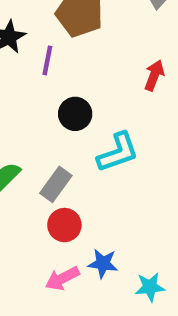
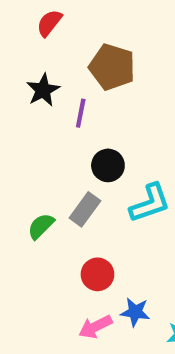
gray rectangle: (56, 184) -> (85, 209), moved

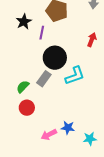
black circle: (108, 165) -> (55, 58), size x1.5
red circle: (97, 274) -> (27, 108), moved

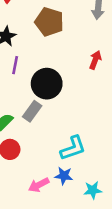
purple line: (42, 33) -> (15, 65), moved
cyan L-shape: (75, 76) -> (73, 148), moved

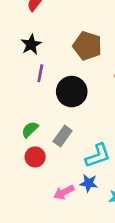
brown pentagon: (49, 22) -> (87, 46), moved
gray rectangle: (32, 111) -> (63, 136), moved

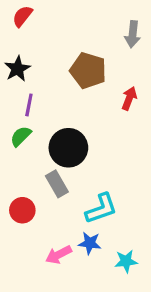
black circle: (72, 92) -> (68, 148), moved
green semicircle: (30, 129) -> (21, 136), moved
gray rectangle: (63, 136) -> (57, 184), turned -66

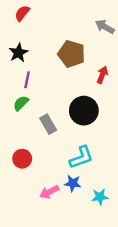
gray arrow: (133, 34) -> (105, 27), turned 114
black circle: (68, 148) -> (84, 111), moved
gray rectangle: (57, 184) -> (48, 124), moved

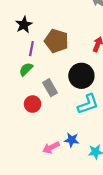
brown pentagon: (71, 54) -> (56, 41), moved
cyan L-shape: (81, 157) -> (88, 104), moved
red circle: (22, 159) -> (33, 104), moved

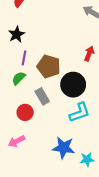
brown pentagon: (56, 41) -> (49, 66), moved
blue star: (72, 140) -> (64, 148), size x1.5
pink arrow: (51, 147) -> (17, 141), moved

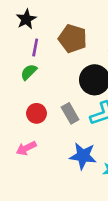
brown pentagon: (49, 66) -> (73, 39), moved
gray rectangle: (42, 96) -> (70, 113), moved

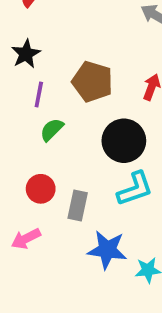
green semicircle: (29, 72) -> (52, 130), moved
gray rectangle: (70, 113) -> (78, 205), moved, turned 42

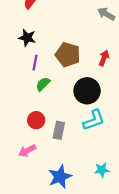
black star: (26, 54) -> (27, 38), turned -30
blue star: (107, 250) -> (60, 177), moved, turned -30

